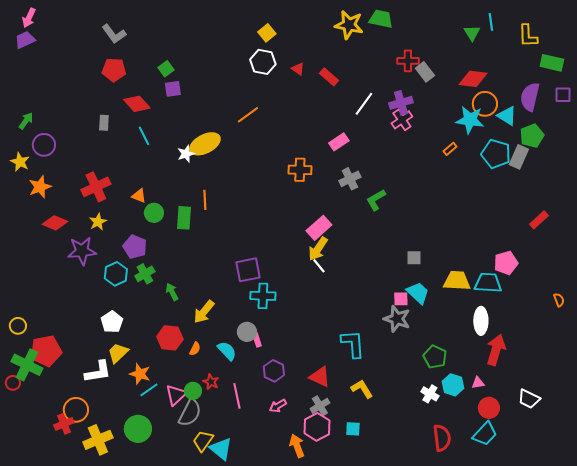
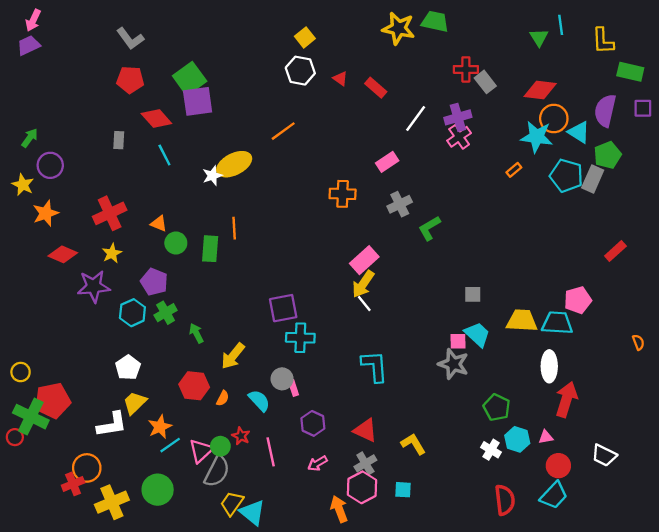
green square: (166, 69) -> (190, 79), size x1.8
purple square: (173, 89) -> (198, 101), size x1.6
cyan L-shape: (353, 344) -> (375, 366), moved
orange star: (140, 374) -> (160, 427), turned 30

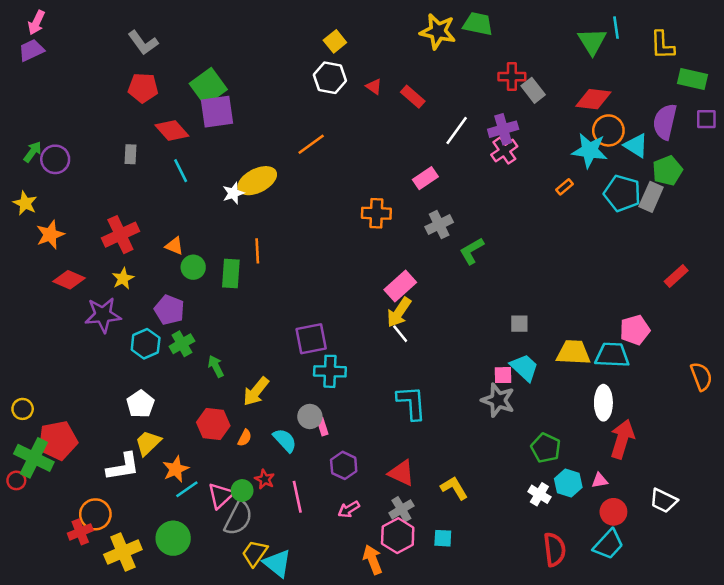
green triangle: (539, 37) -> (592, 41), size x1.4
purple circle: (50, 165) -> (55, 159), moved
orange semicircle: (638, 342) -> (701, 376), size x1.6

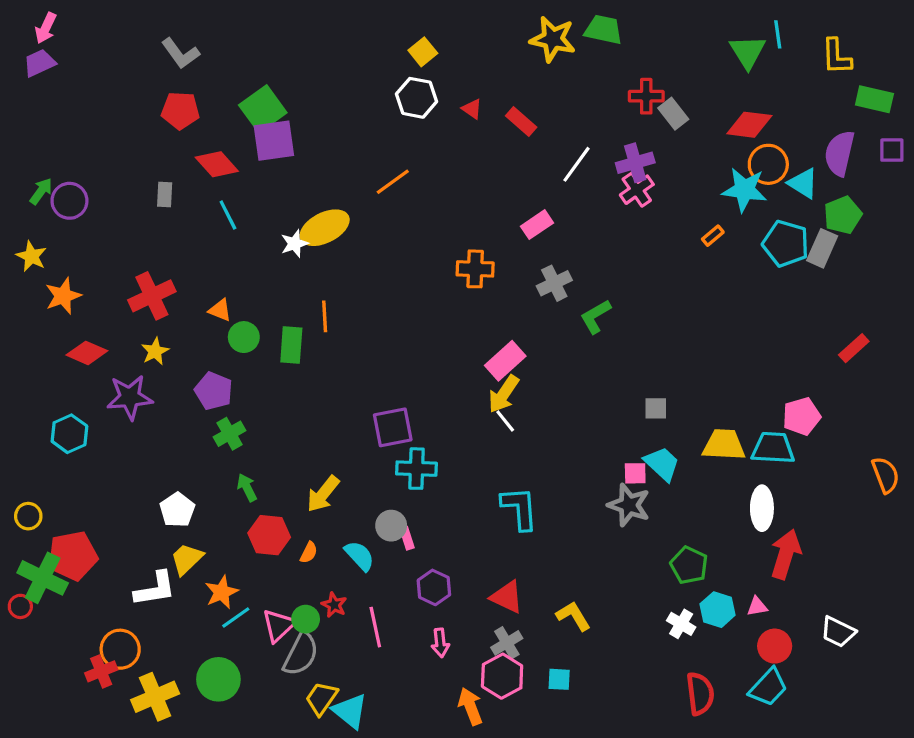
cyan hexagon: (146, 344) -> (69, 434), moved
green arrow: (216, 366) -> (247, 488), moved
pink arrow: (349, 509) -> (440, 643), turned -65

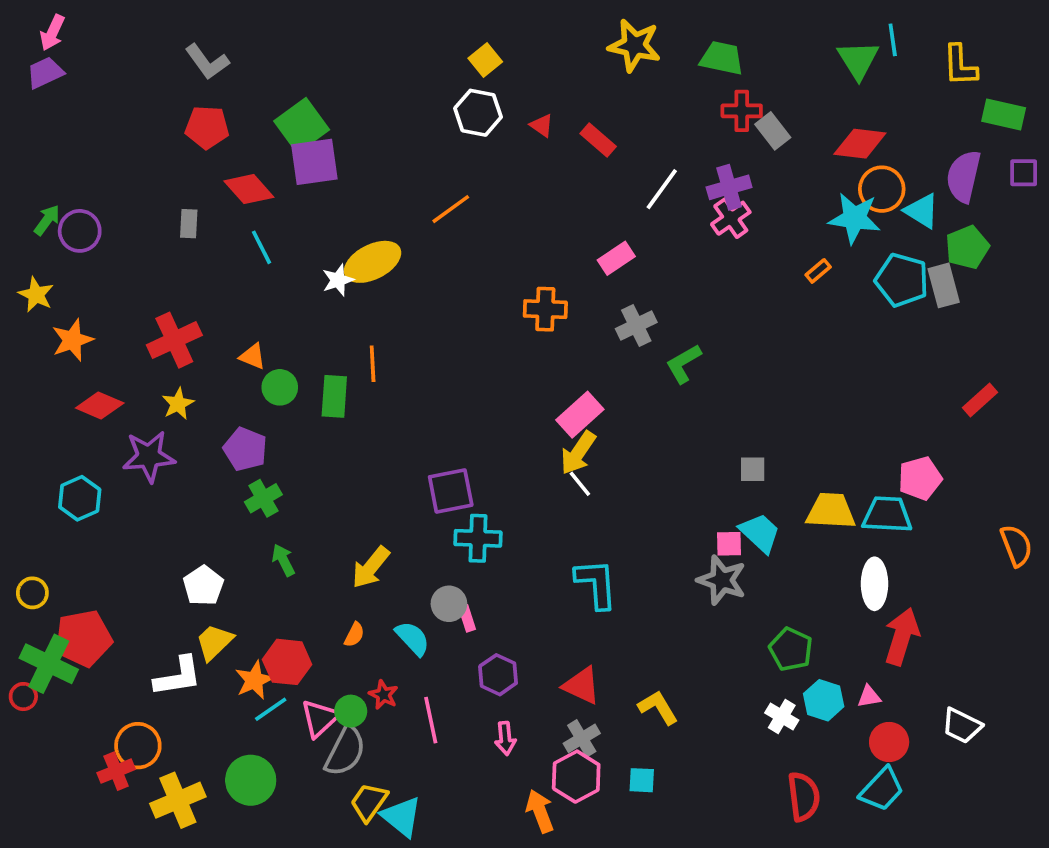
green trapezoid: (603, 30) -> (722, 58), moved
gray rectangle: (822, 248) -> (944, 285), turned -39
red hexagon: (269, 535) -> (287, 662), moved

